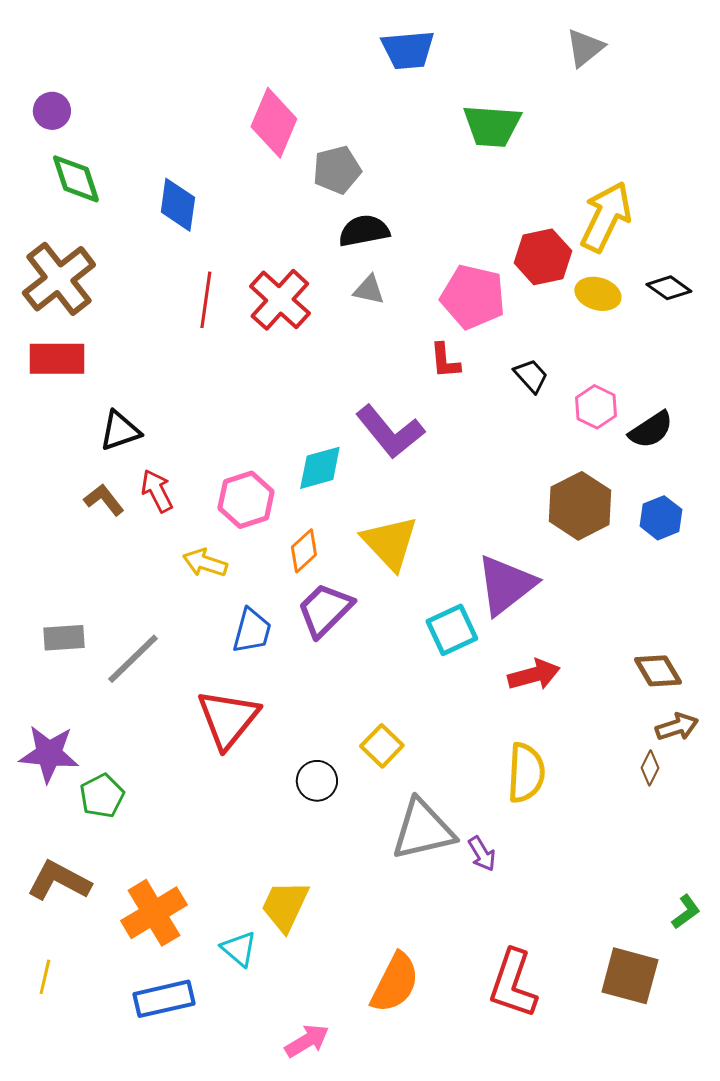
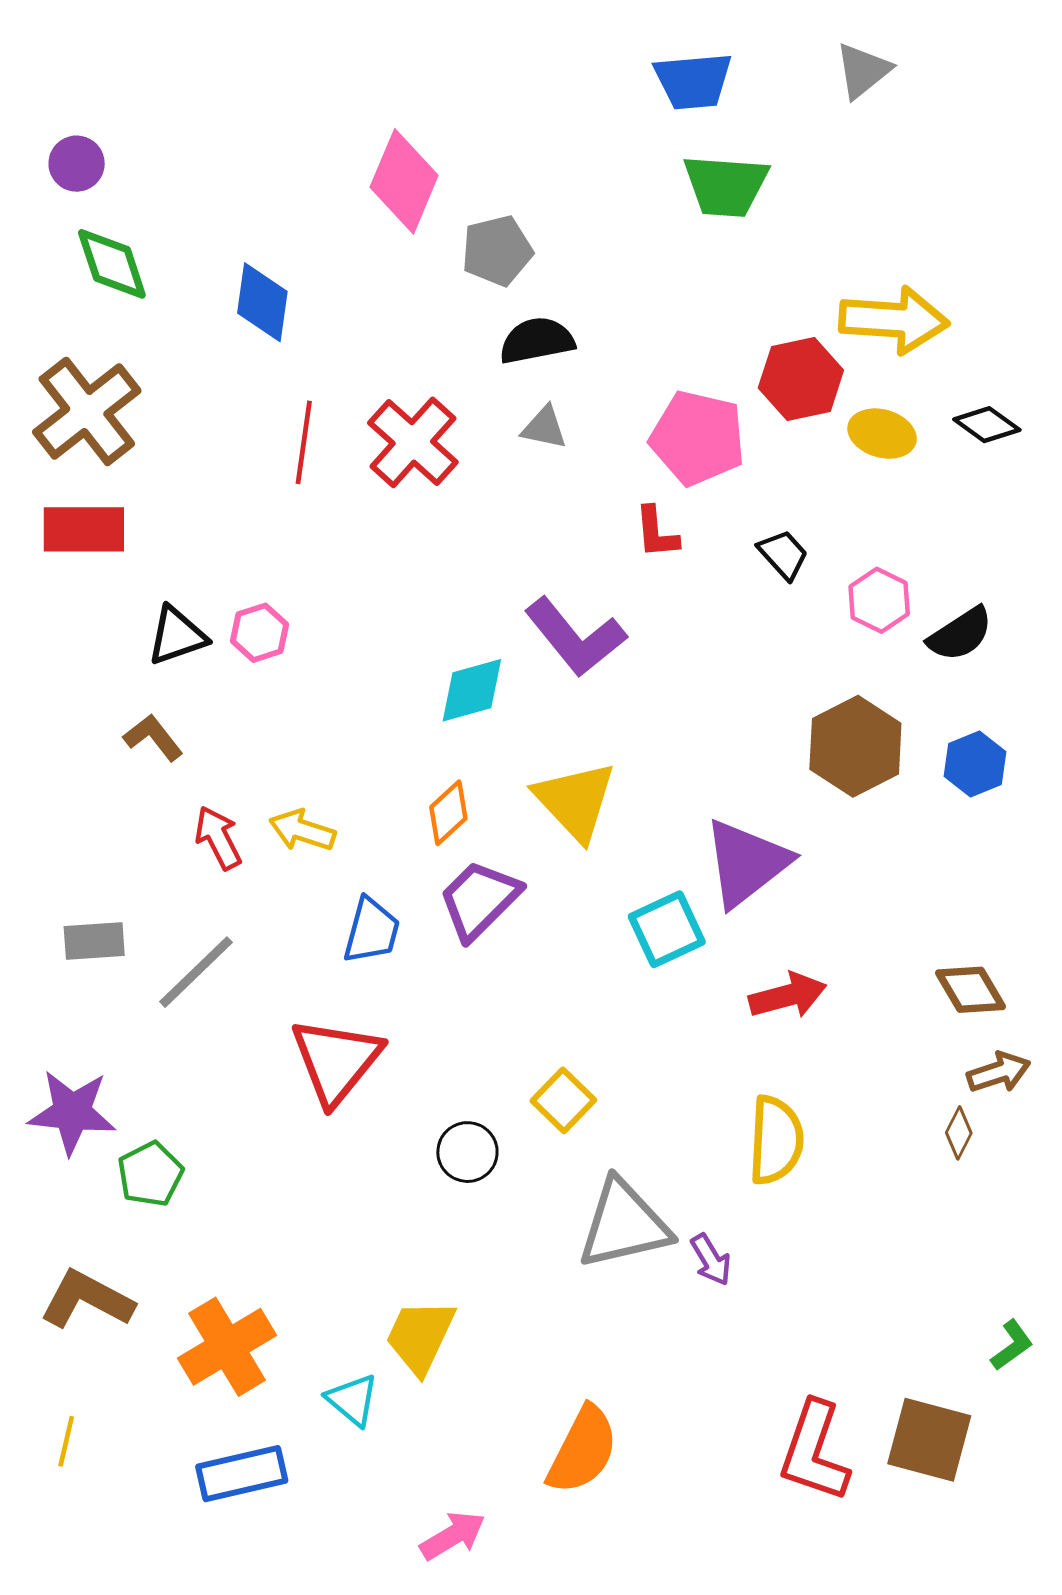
blue trapezoid: (408, 50) -> (693, 81), moved
yellow arrow: (606, 217) -> (894, 320), turned 68
red arrow: (157, 491) -> (218, 838), moved
pink hexagon: (246, 500) -> (259, 633), moved, size x0.7
red L-shape: (513, 984) -> (814, 1452), moved

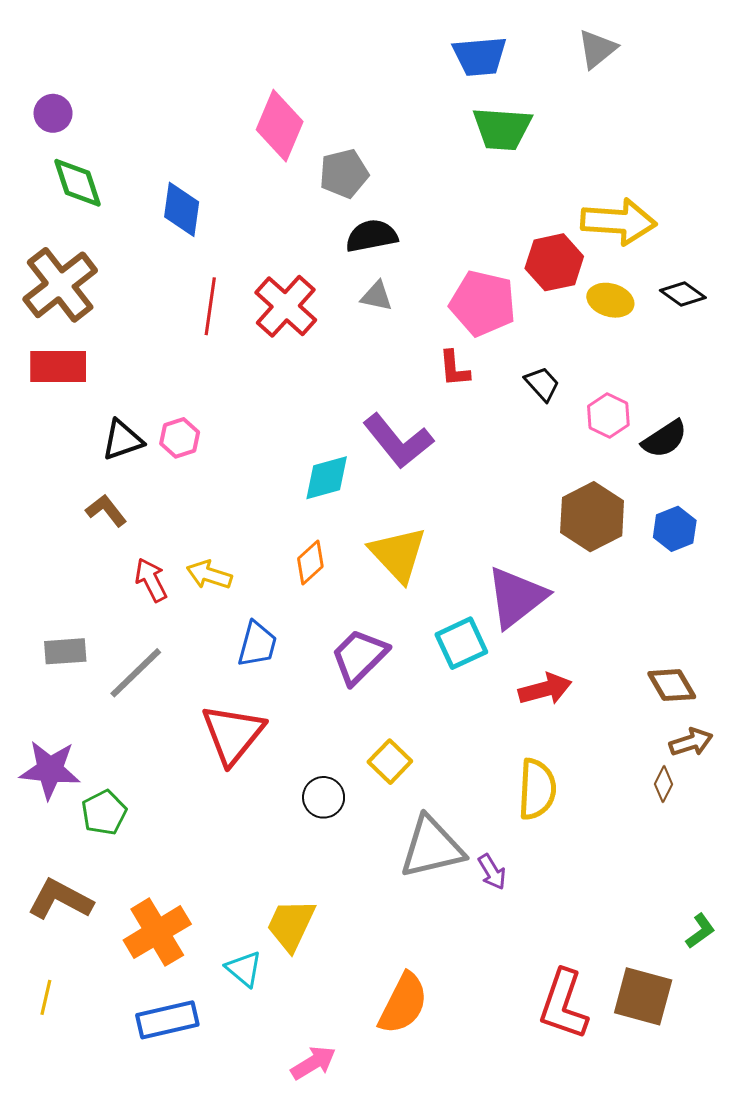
purple trapezoid: (479, 900) -> (359, 656), moved

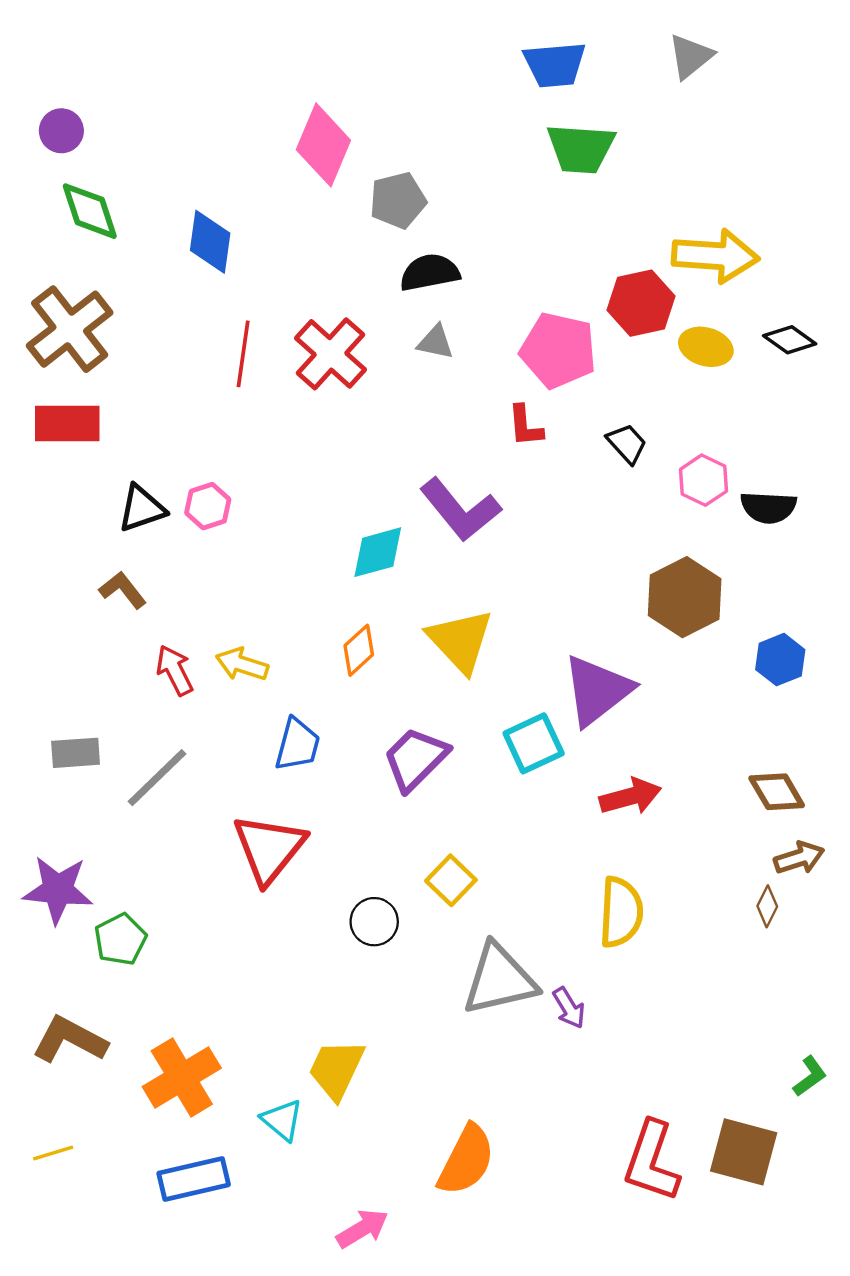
black semicircle: (665, 439) -> (768, 507), turned 36
blue hexagon: (675, 529) -> (780, 660), moved
yellow line: (46, 997) -> (53, 1153), turned 60

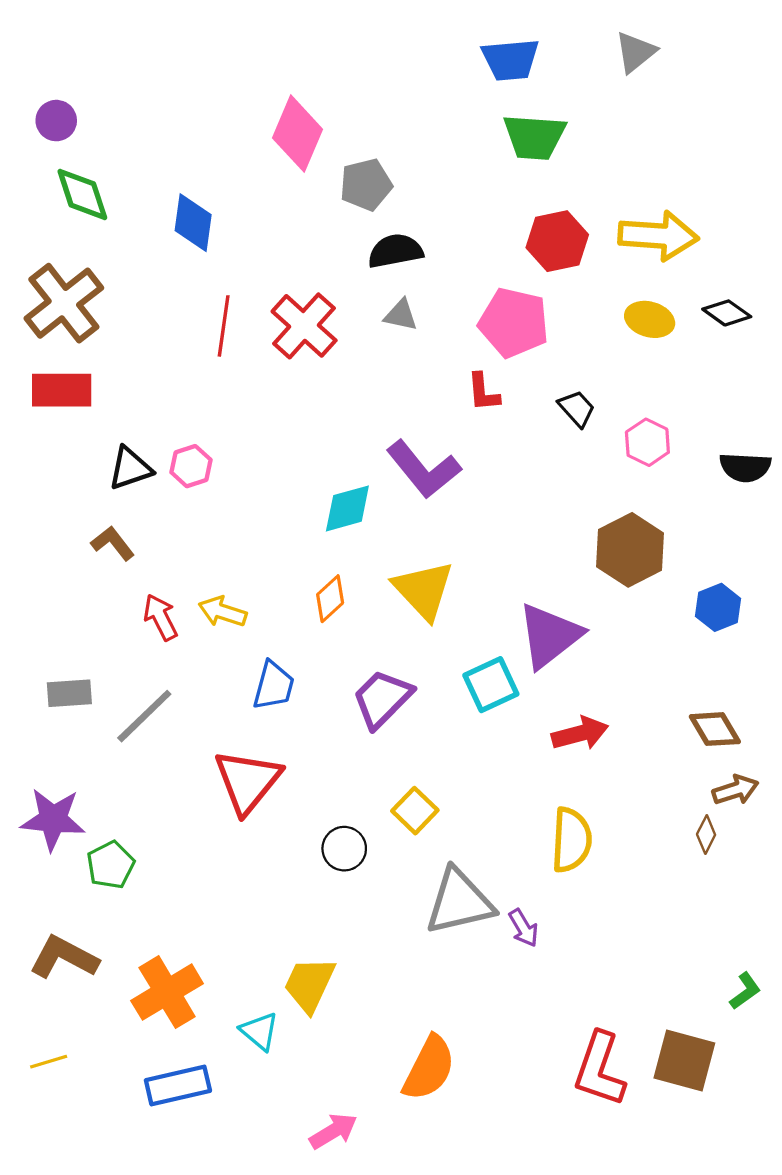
red hexagon: (641, 303) -> (557, 241), moved
black semicircle: (768, 507) -> (745, 467), moved

